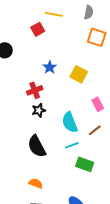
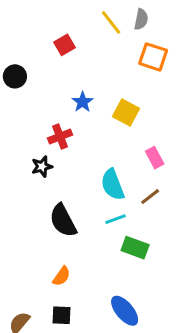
yellow line: (54, 14) -> (111, 22), moved, turned 42
black star: (39, 110) -> (42, 167), moved
orange semicircle: (36, 183) -> (62, 276), turned 104

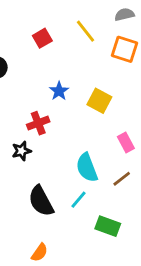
gray semicircle: (141, 19) -> (124, 14), moved, turned -114
yellow line: (111, 22) -> (85, 31), moved
cyan line: (116, 219) -> (79, 200), moved, turned -30

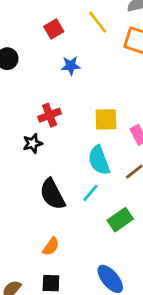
blue star: (59, 91) -> (71, 66), moved, turned 30
yellow square: (99, 101) -> (106, 119), moved, turned -30
green rectangle: (108, 226) -> (120, 220), turned -55

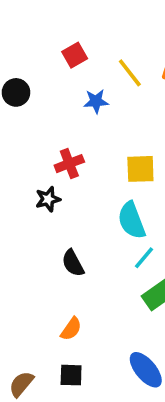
yellow line: (98, 22) -> (130, 73), moved
cyan line: (90, 193) -> (144, 258), moved
black semicircle: (52, 194) -> (73, 263), size x0.7

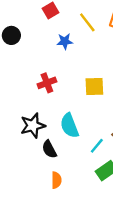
black star: (48, 199) -> (33, 126), moved, size x1.5
cyan semicircle: (132, 220) -> (69, 126), moved
orange semicircle: (71, 329) -> (56, 180), moved, turned -35

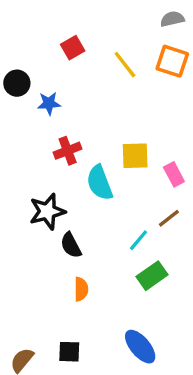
blue star: (65, 41) -> (49, 103), moved
cyan semicircle: (69, 126) -> (100, 183), moved

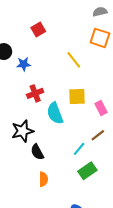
yellow line: (125, 65) -> (74, 60), moved

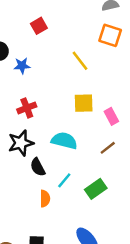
red cross: (35, 93) -> (27, 108), moved
cyan semicircle: (55, 113) -> (64, 141), moved, turned 125
cyan line: (79, 149) -> (64, 180), moved

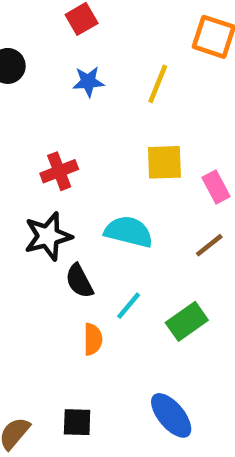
yellow line: (80, 61) -> (158, 84), turned 60
blue star: (22, 66) -> (88, 82), moved

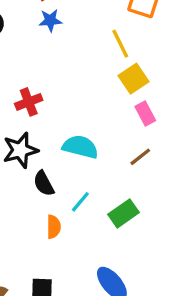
blue star: (88, 82) -> (50, 20), moved
yellow line: (158, 84) -> (120, 44), moved, turned -48
yellow square: (164, 162) -> (134, 79), moved, turned -32

